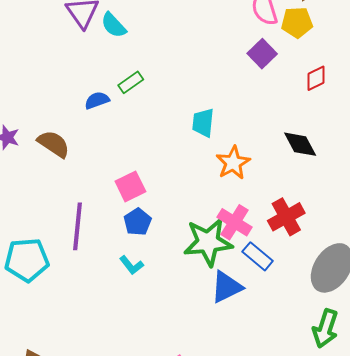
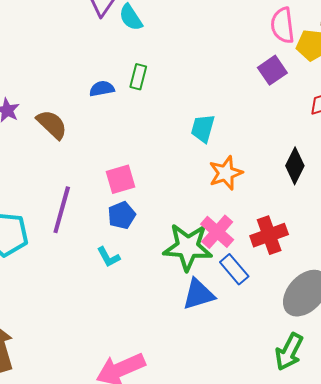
green rectangle: (131, 82) -> (138, 77), turned -50
black diamond: (300, 144) -> (295, 166), turned 45

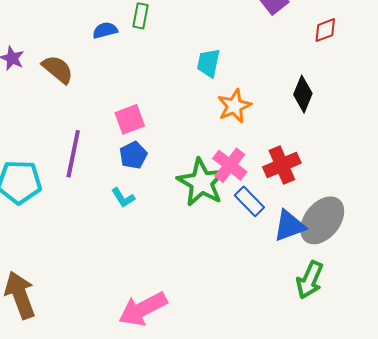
green star: (188, 247) -> (201, 182), turned 30
blue triangle: (199, 294) -> (289, 226), moved

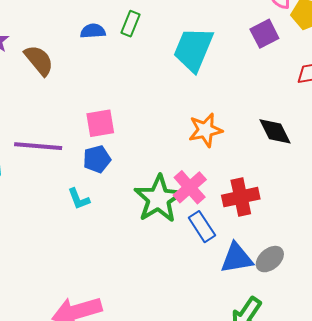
cyan trapezoid: (208, 63) -> (193, 49), moved, size x1.6
black diamond: (303, 94) -> (275, 131), turned -60
purple line: (73, 154) -> (38, 146), turned 72
gray ellipse: (322, 220) -> (270, 259), size x0.6

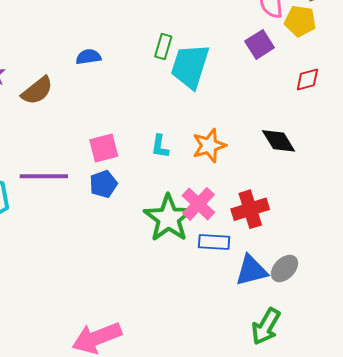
green rectangle: (130, 24) -> (163, 46), moved
brown semicircle: (39, 60) -> (37, 91), turned 96
cyan L-shape: (79, 199) -> (160, 146), moved, turned 35
blue rectangle: (202, 227) -> (214, 242), turned -48

